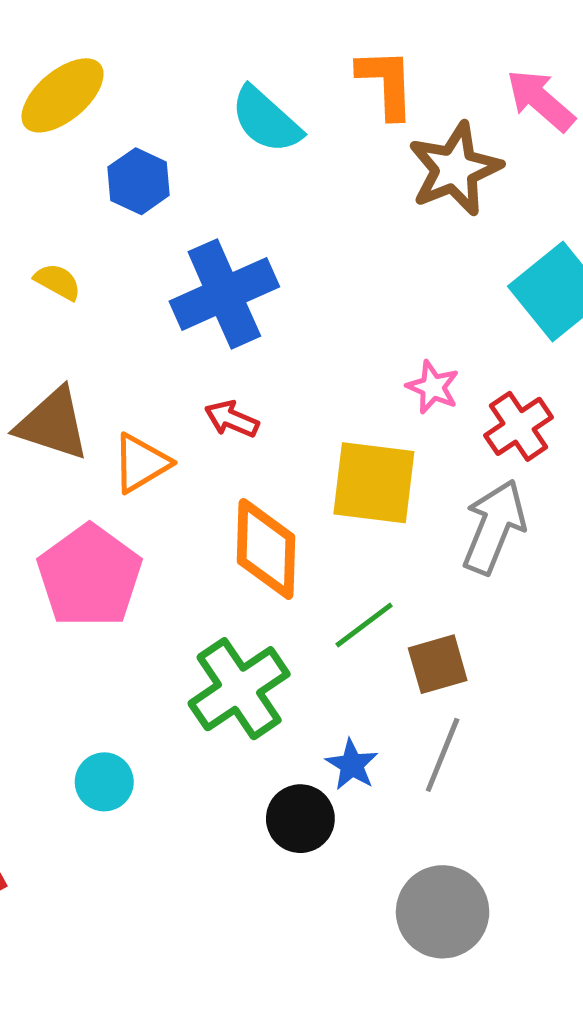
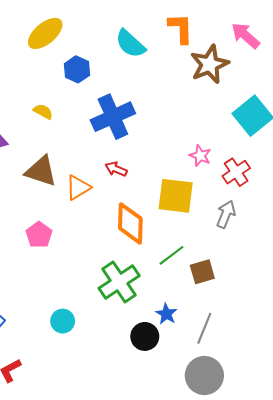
gray arrow: (494, 527) -> (226, 214), size x0.7
pink pentagon: (90, 576) -> (39, 235), moved, size x0.6
gray line: (443, 755) -> (204, 328), moved

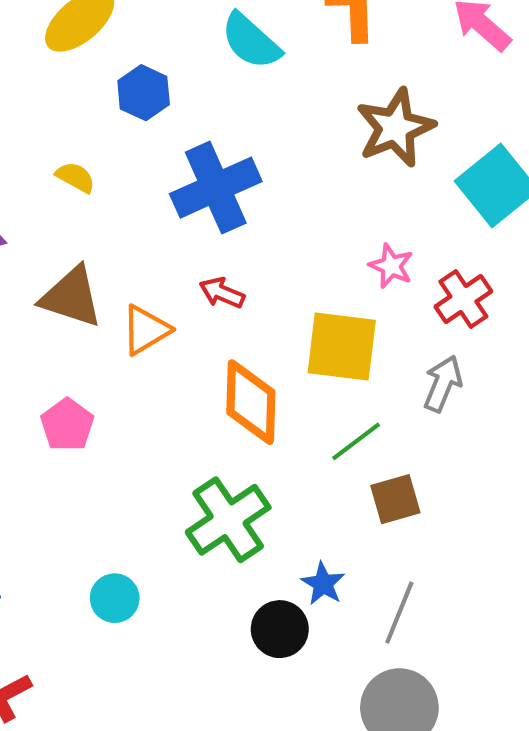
brown star: (209, 64) -> (395, 128), moved
green line: (171, 255) -> (356, 441), moved

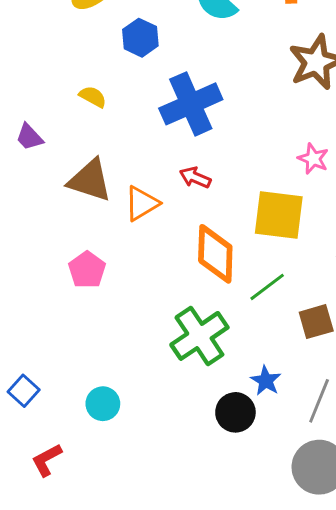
green line: (356, 441) -> (267, 287), moved
cyan circle: (115, 598) -> (103, 404), moved

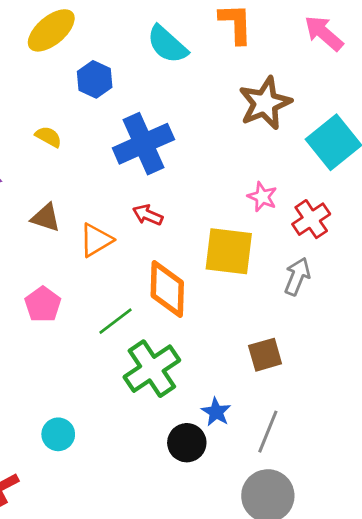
brown triangle: (90, 180) -> (46, 218), size x0.7
green line: (267, 287) -> (116, 321), moved

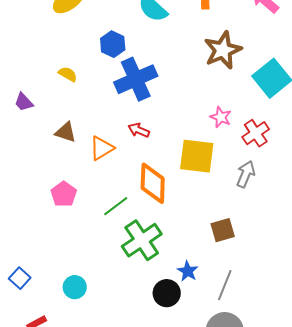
blue hexagon: (95, 79) -> (113, 44), moved

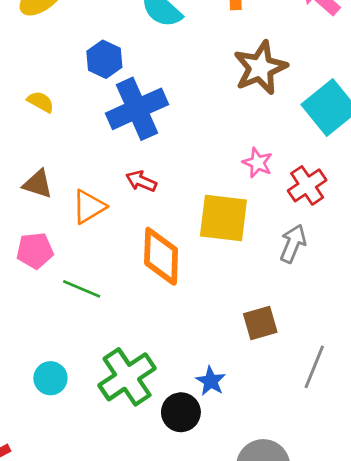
pink pentagon: (64, 194) -> (35, 251), moved, turned 30
green line: (116, 206) -> (82, 289), moved, turned 60
green cross: (142, 240) -> (127, 377), moved
gray line: (225, 285) -> (314, 367), moved
cyan circle: (75, 287) -> (50, 378), moved

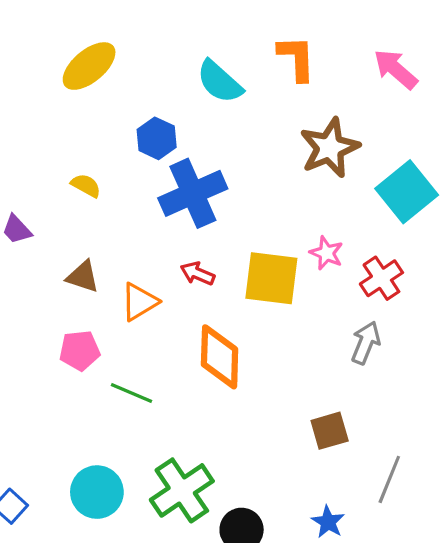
yellow square: (223, 218) -> (271, 278), moved
cyan circle: (50, 378) -> (97, 492), size x1.4
blue star: (211, 381) -> (328, 522), moved

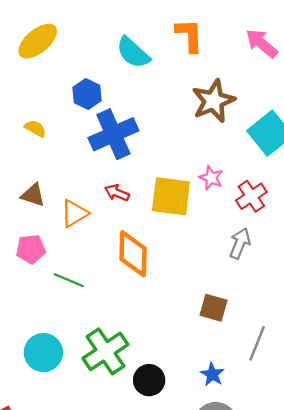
brown square: (330, 431) -> (213, 308), turned 32

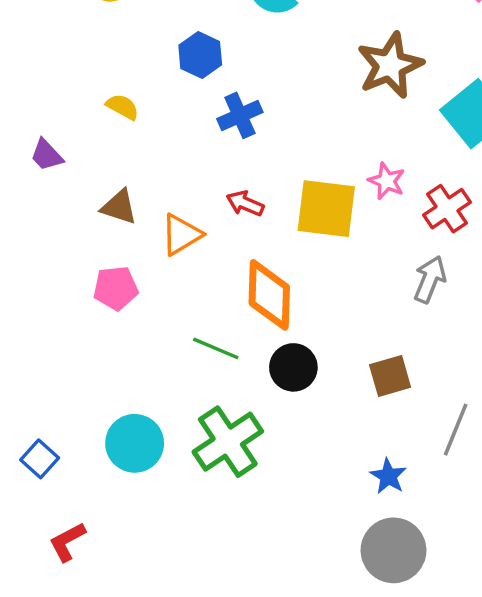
blue cross: (113, 134) -> (240, 115), size x0.6
green line: (69, 280) -> (216, 348), moved
brown square: (213, 308) -> (390, 376), turned -32
black circle: (149, 380) -> (293, 367), moved

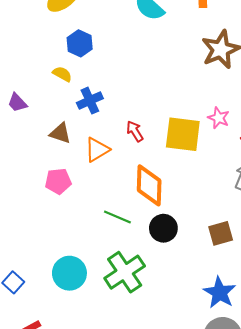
blue hexagon: (200, 55) -> (80, 43), moved
blue cross: (240, 115) -> (90, 101), moved
red arrow: (245, 203) -> (135, 131), turned 35
blue star: (388, 476) -> (220, 293), size x1.5

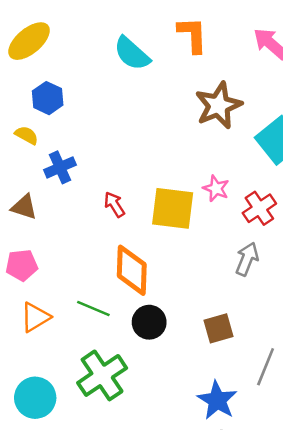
orange triangle: (97, 150) -> (35, 317), moved
cyan circle: (69, 273) -> (35, 398), moved

